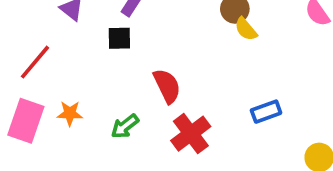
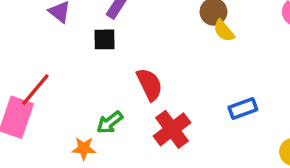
red line: (35, 62) -> (35, 90), moved
orange star: (70, 113) -> (84, 148), moved

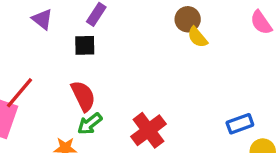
red semicircle: (149, 84) -> (83, 96), moved
blue rectangle: (243, 109) -> (240, 124), moved

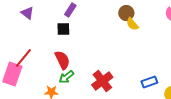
purple triangle: (42, 19) -> (27, 13), moved
blue rectangle: (240, 124) -> (149, 82), moved

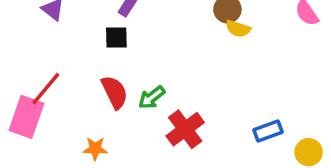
yellow semicircle: (132, 24) -> (238, 29), turned -32
green arrow: (66, 77) -> (152, 97), moved

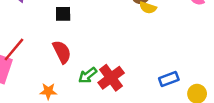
green arrow: (152, 97) -> (88, 75), moved

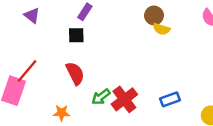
blue rectangle: (169, 79) -> (170, 99), moved

